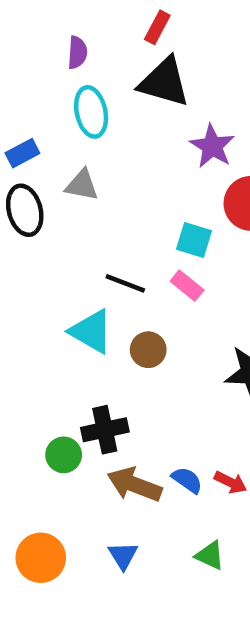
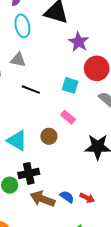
black line: (125, 283) -> (31, 90), moved
pink rectangle: (187, 286) -> (68, 117), moved
cyan triangle: (91, 331) -> (17, 141), moved

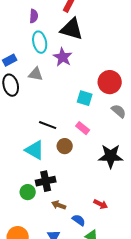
purple star: (79, 42) -> (63, 57), moved
black line: (31, 90) -> (48, 125), moved
blue semicircle: (67, 197) -> (79, 220), moved
brown arrow: (43, 199) -> (59, 205), size x0.6

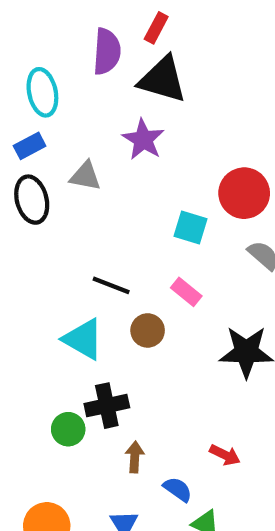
purple semicircle: (34, 16) -> (107, 52), moved, size x1.5
cyan ellipse: (40, 42) -> (42, 92), moved
brown arrow: (59, 205) -> (135, 457), turned 72

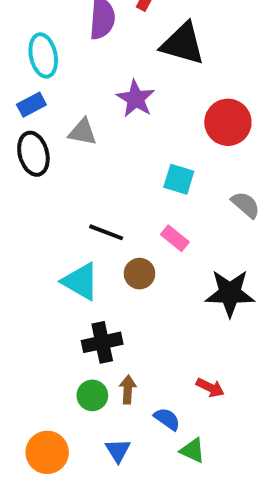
black triangle: (163, 79) -> (183, 44), moved
red circle: (244, 193) -> (228, 122), moved
green circle: (68, 429) -> (92, 395), moved

